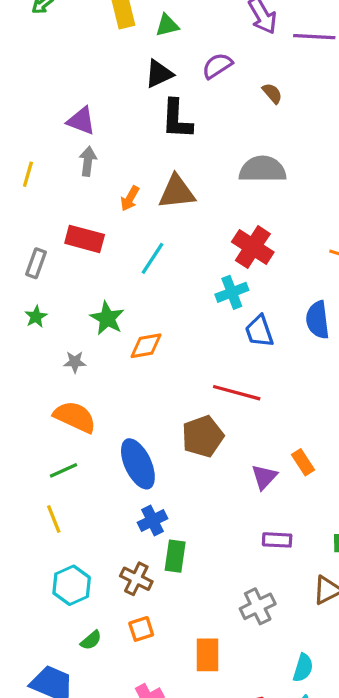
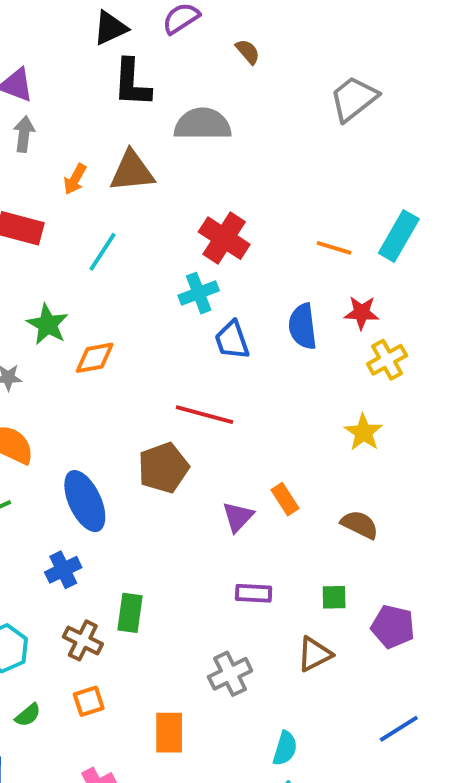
gray semicircle: (263, 169) -> (203, 124), moved
blue cross: (152, 521) -> (63, 570), moved

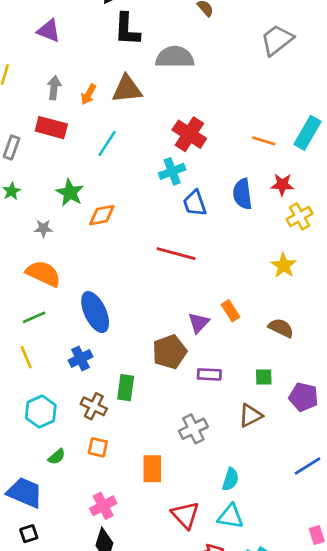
gray arrow: (24, 134) -> (54, 88), moved
brown pentagon: (163, 468) -> (169, 352), moved
orange square: (89, 701) -> (98, 447), turned 30

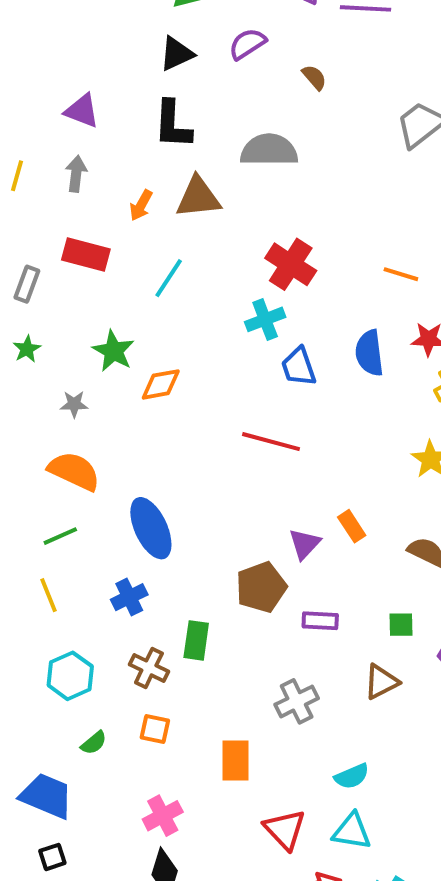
black L-shape: (127, 29) -> (173, 125), moved
gray arrow: (54, 88) -> (76, 174), moved
cyan semicircle: (231, 479) -> (352, 776), turned 50

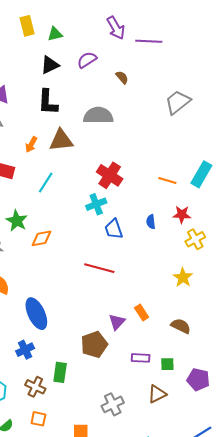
blue semicircle: (369, 353) -> (151, 222), size x0.6
purple rectangle: (320, 621) -> (141, 358), moved

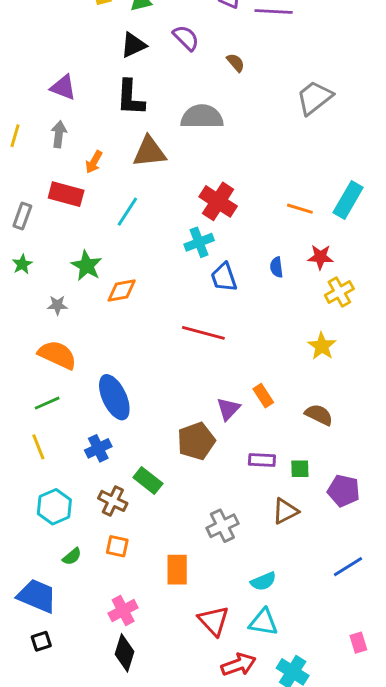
purple semicircle: (87, 60) -> (186, 38), turned 78
orange arrow: (31, 144) -> (94, 162), moved
green rectangle: (60, 372) -> (148, 480), turned -60

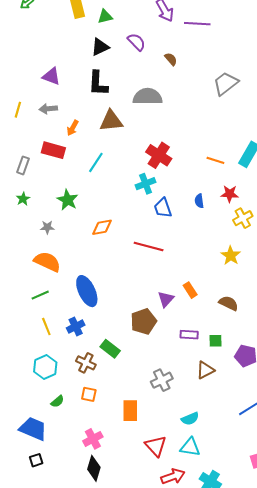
gray arrow: (59, 134) -> (48, 109), turned -102
orange diamond: (122, 291) -> (102, 227), moved
yellow line: (38, 447) -> (46, 326), moved

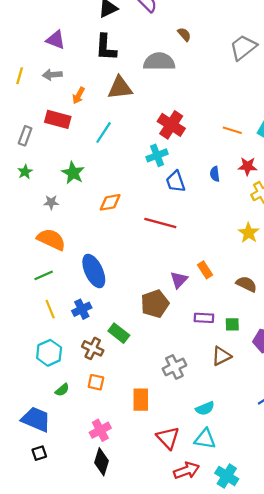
brown semicircle: (171, 59) -> (184, 34), moved

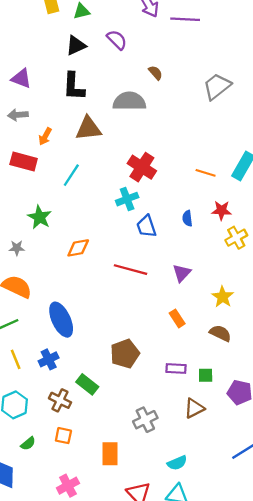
yellow star: (249, 233) -> (223, 297), moved
purple triangle: (179, 280) -> (182, 273), moved

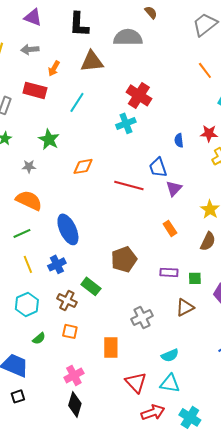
orange line: (206, 173) -> (205, 70), moved, turned 36
blue trapezoid: (146, 226) -> (158, 167), moved
brown semicircle: (220, 333) -> (208, 241), turned 90

